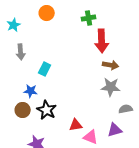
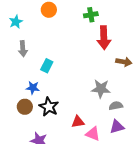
brown arrow: (111, 65) -> (124, 62), moved
gray star: (111, 87) -> (101, 89), moved
gray semicircle: (126, 109) -> (116, 106), moved

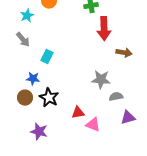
cyan star: (16, 22) -> (27, 16), moved
gray arrow: (23, 49) -> (23, 40), turned -35
purple triangle: (117, 127) -> (128, 118), moved

